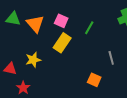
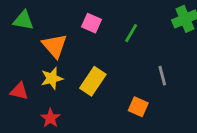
orange triangle: (35, 24) -> (55, 46), moved
yellow rectangle: (62, 43) -> (93, 81), moved
red star: (23, 88) -> (50, 118), moved

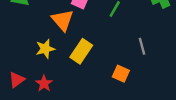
orange triangle: (55, 46) -> (63, 20), moved
red triangle: (19, 91) -> (17, 80), moved, turned -49

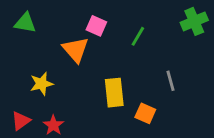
yellow star: (45, 49) -> (42, 84), moved
yellow rectangle: (81, 51) -> (114, 93), moved, turned -40

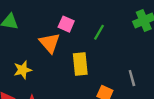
gray line: (171, 81) -> (132, 78), moved
yellow rectangle: (114, 93) -> (80, 64), moved

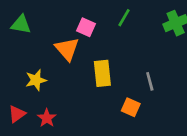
green line: (99, 32) -> (124, 18), moved
gray line: (132, 78) -> (150, 81), moved

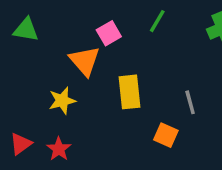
pink square: (86, 27) -> (109, 33), turned 36
yellow star: (36, 80) -> (62, 101), moved

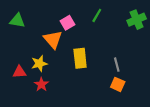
orange square: (166, 135) -> (118, 84), moved
red triangle: (21, 144) -> (19, 72), moved, turned 32
red star: (59, 149) -> (41, 84), moved

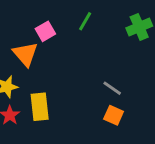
yellow rectangle: (80, 58) -> (40, 107), moved
gray line: (117, 65) -> (112, 88), turned -40

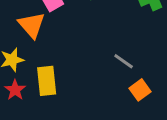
orange square: (114, 115) -> (140, 90), moved, turned 30

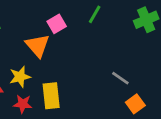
red star: (15, 90) -> (23, 104), turned -30

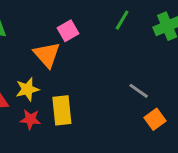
green line: (95, 14) -> (122, 20), moved

